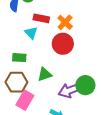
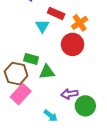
green rectangle: (19, 58) -> (31, 59), moved
green circle: (85, 85) -> (85, 106), moved
purple arrow: (70, 90) -> (69, 94), size x0.7

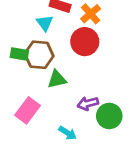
green rectangle: (31, 59) -> (19, 54), moved
brown hexagon: (16, 74) -> (39, 55), moved

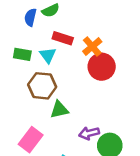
red circle: (85, 42) -> (102, 67), moved
green rectangle: (19, 54) -> (22, 54), moved

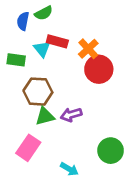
cyan triangle: (48, 55) -> (42, 49), moved
green triangle: (59, 110) -> (45, 116), moved
purple arrow: (89, 133) -> (71, 115), moved

